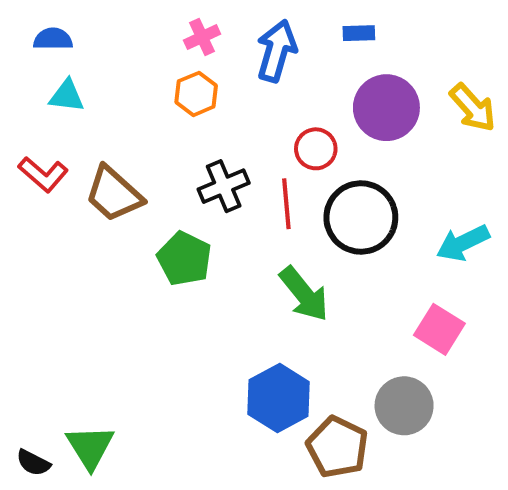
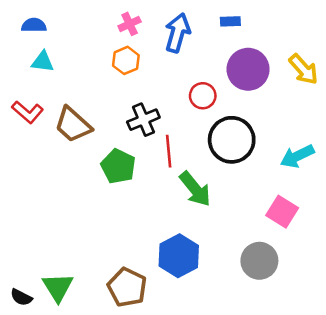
red line: (286, 204) -> (169, 151), moved
brown pentagon: (337, 447) -> (127, 287), moved

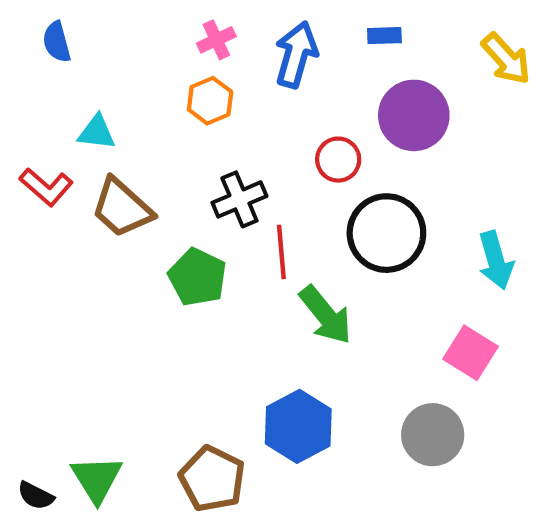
blue semicircle: (34, 25) -> (57, 42), turned -105
cyan triangle: (43, 62) -> (97, 132), moved
yellow arrow: (303, 69) -> (506, 59), moved
cyan arrow: (297, 156) -> (496, 260), turned -80

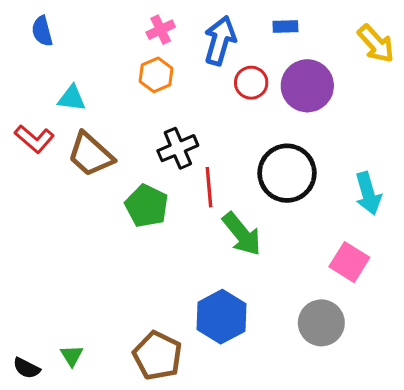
red circle: (338, 160) -> (251, 83), moved
green triangle: (97, 479) -> (72, 356), size x0.6

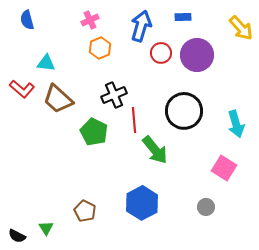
pink cross: (161, 30) -> (90, 20), moved
gray circle: (321, 323) -> (206, 207), size x0.6
brown pentagon: (158, 356) -> (85, 211), moved, size x0.7

